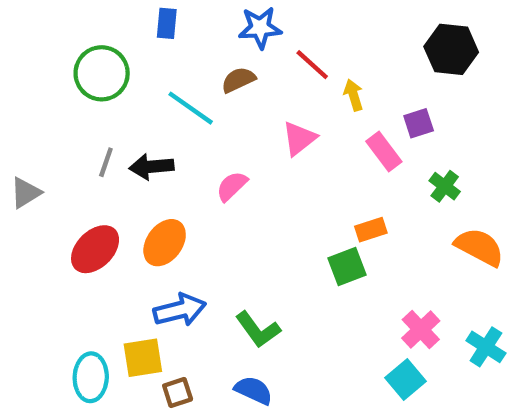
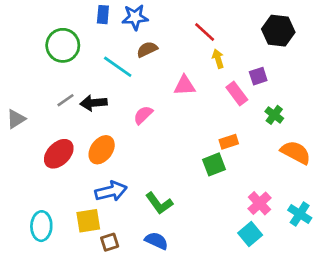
blue star: (260, 28) -> (135, 17), moved
red line: (312, 65) -> (205, 32), moved
pink triangle: (299, 138) -> (185, 85), turned 35
gray line: (106, 162) -> (65, 100), turned 36
cyan ellipse: (91, 377) -> (41, 226), moved

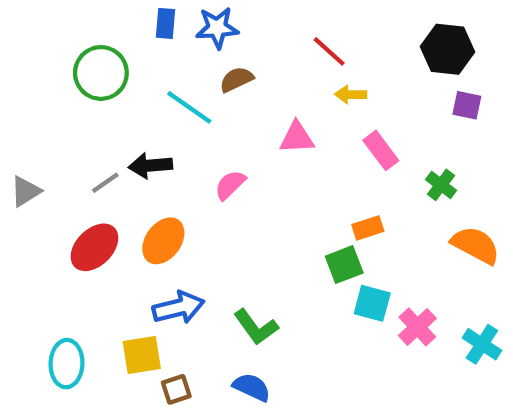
yellow arrow: (218, 59) -> (351, 94), turned -72
purple square: (258, 76) -> (467, 105), moved, turned 30
gray line: (65, 100) -> (105, 183), moved
cyan square: (250, 234) -> (372, 303), moved, turned -35

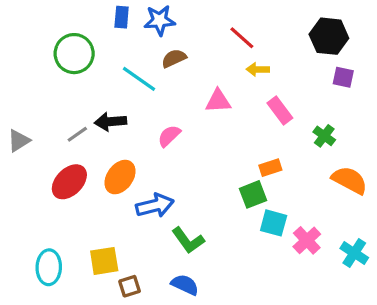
blue arrow: (178, 308) -> (155, 206), moved

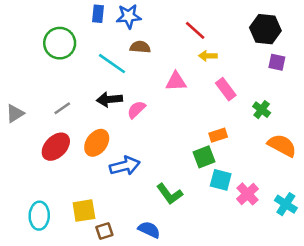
brown semicircle: (174, 58) -> (140, 47), turned 30
black arrow: (111, 122) -> (109, 99), moved
green L-shape: (188, 240) -> (170, 194), moved

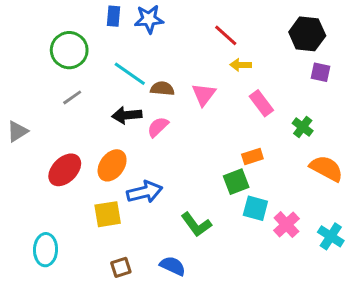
brown semicircle: (140, 47) -> (162, 89), moved
pink triangle: (176, 81) -> (204, 94), turned -50
gray line: (62, 108) -> (72, 97), moved
yellow square: (84, 211) -> (108, 214), moved

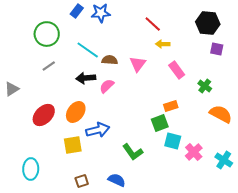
blue rectangle: (114, 16) -> (77, 11), turned 32

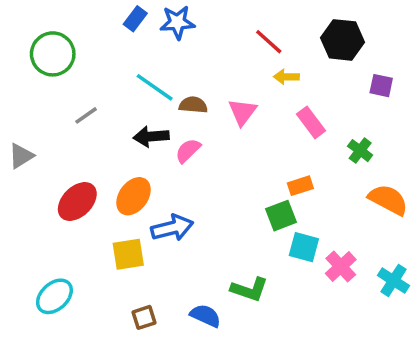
black hexagon: (208, 23) -> (343, 40), moved
green circle: (47, 34) -> (53, 54), moved
green L-shape: (133, 152) -> (249, 289), moved, turned -35
cyan ellipse: (31, 169) -> (54, 296), turned 45

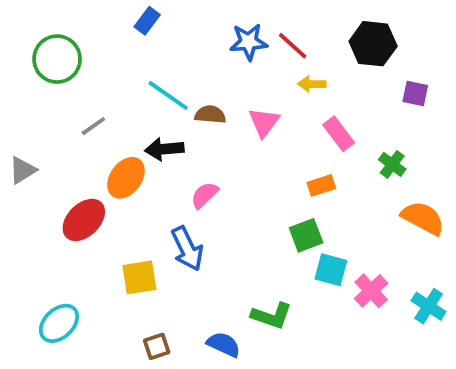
blue star: (177, 22) -> (249, 42), moved
pink semicircle: (188, 151) -> (204, 195), moved
orange rectangle: (300, 186) -> (321, 185), moved
orange ellipse: (133, 196) -> (126, 178), moved
blue arrow: (172, 228) -> (187, 249), turned 78

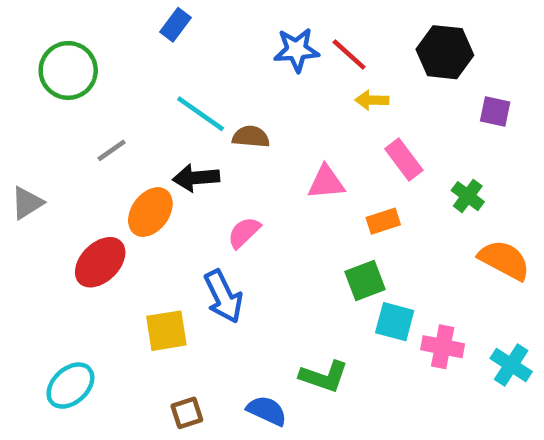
pink triangle: (264, 122) -> (326, 182), moved, turned 48
pink cross: (371, 291) -> (443, 347), turned -36

